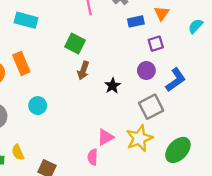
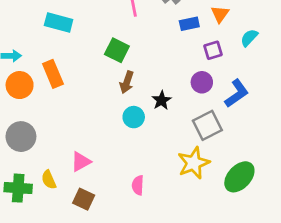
cyan semicircle: (195, 26) -> (249, 38), moved
cyan circle: (38, 106) -> (134, 117), moved
pink triangle: (105, 137) -> (81, 162), moved

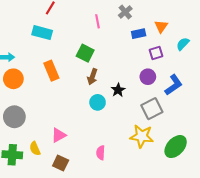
orange rectangle: (53, 74) -> (51, 71), moved
yellow star: (194, 163) -> (142, 136), turned 30

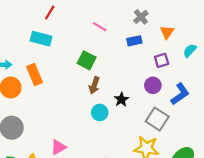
gray cross: (125, 12) -> (141, 17), moved
pink line: (98, 21) -> (100, 27), turned -48
blue rectangle: (139, 34) -> (134, 41), moved
orange rectangle: (51, 71) -> (35, 74), moved
gray square: (152, 109) -> (157, 119), turned -30

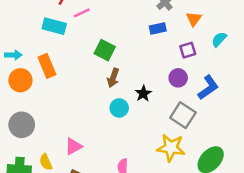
pink line: (100, 27) -> (82, 13), moved, turned -56

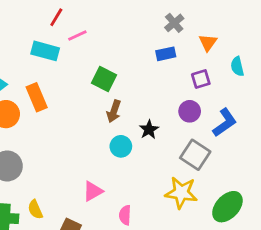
cyan semicircle: (219, 39) -> (237, 66), turned -56
pink triangle: (73, 146) -> (93, 191), moved

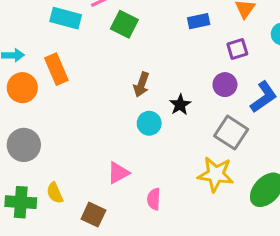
green square: (104, 79) -> (124, 24), moved

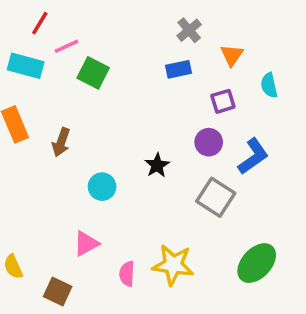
brown arrow: (141, 85) -> (61, 142), moved
cyan circle: (149, 123) -> (102, 187), moved
yellow star: (216, 174) -> (173, 265), moved

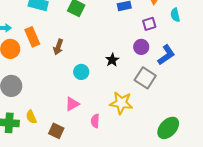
green ellipse: (257, 263) -> (168, 128), moved
yellow star: (173, 265) -> (121, 103), moved

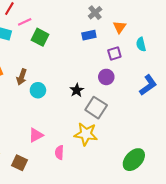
blue L-shape: (166, 55) -> (148, 85), moved
cyan circle: (81, 72) -> (38, 90), moved
gray square: (145, 78) -> (96, 108), moved

